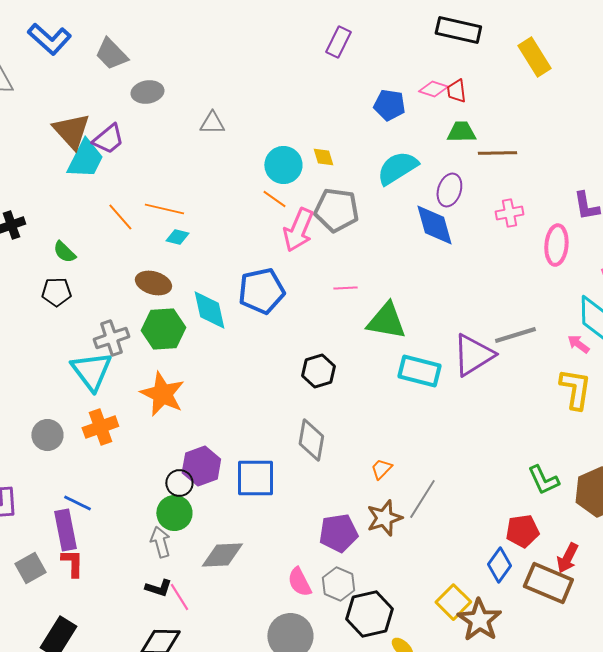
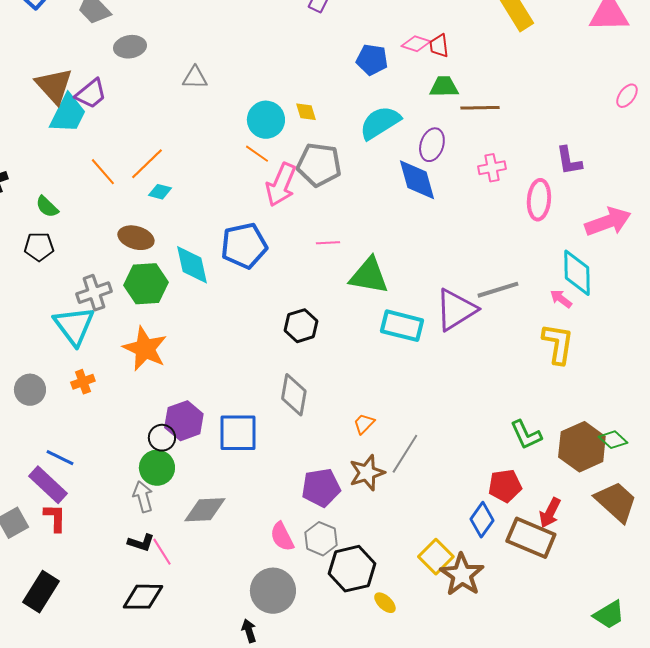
orange line: (164, 209) -> (147, 164), turned -57
orange cross: (100, 427) -> (83, 382), size x0.7
purple rectangle: (65, 530) -> (48, 485), turned -36

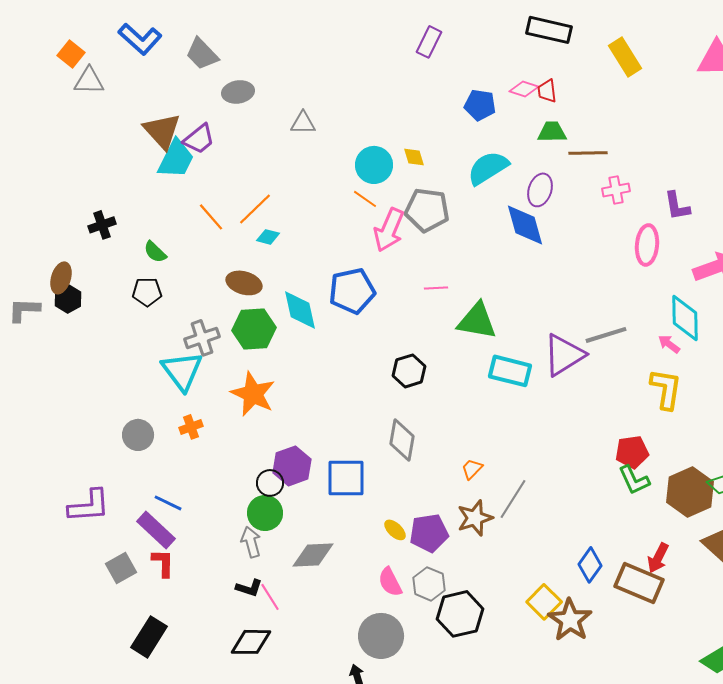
pink cross: (492, 168) -> (616, 190), moved
red pentagon: (505, 486) -> (632, 452), moved
yellow ellipse: (385, 603) -> (395, 530), moved

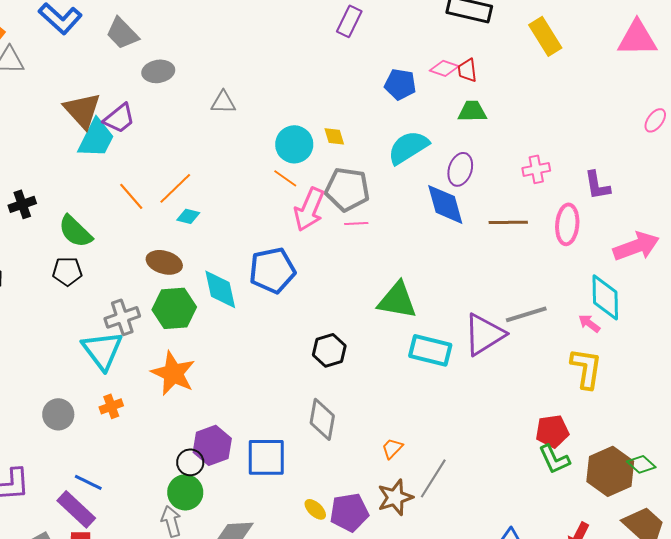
brown line: (588, 153) -> (508, 222), moved
green semicircle: (155, 252) -> (75, 231), size x1.5
pink line: (436, 288) -> (356, 223), moved

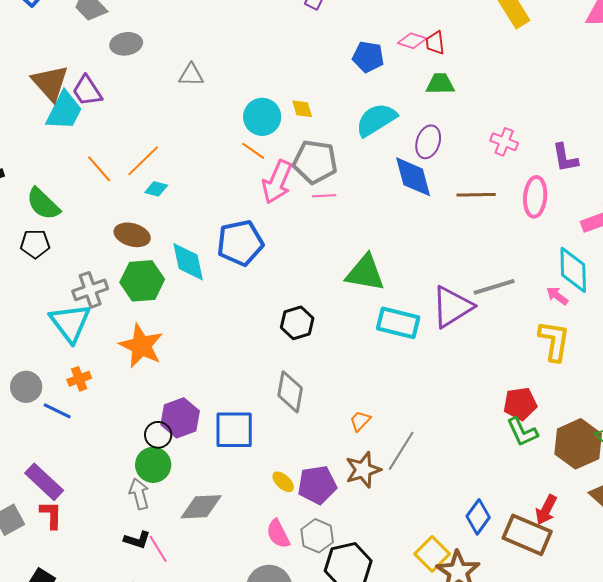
purple trapezoid: (119, 118) -> (87, 91), turned 96
pink cross: (536, 169) -> (504, 142), turned 32
blue line: (88, 482) -> (57, 411), moved

